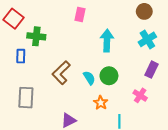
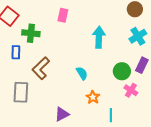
pink rectangle: (80, 15) -> (63, 15), moved
brown L-shape: (61, 73) -> (41, 68), moved
green circle: (109, 76) -> (122, 71), moved

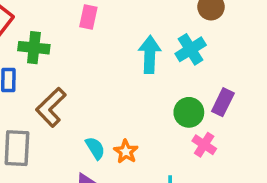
cyan cross: (138, 36) -> (191, 49), moved
cyan semicircle: (82, 73) -> (95, 148), moved
orange star: (93, 97) -> (126, 152), moved

